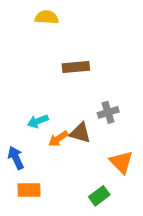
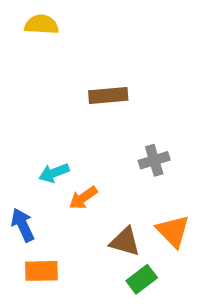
yellow semicircle: (47, 17) -> (41, 25), moved
brown triangle: (80, 133) -> (125, 242), moved

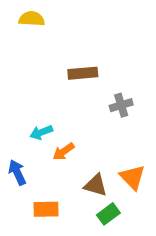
gray cross: (154, 160) -> (121, 105), moved
orange rectangle: (41, 271) -> (46, 209), moved

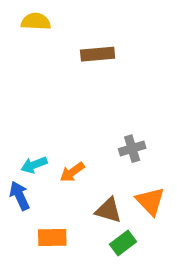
brown rectangle: (83, 73) -> (98, 54), moved
gray cross: (121, 105) -> (132, 149), moved
cyan arrow: (41, 132) -> (34, 165), moved

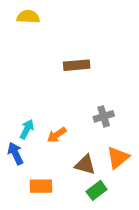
brown rectangle: (98, 54) -> (77, 65), moved
cyan arrow: (34, 165) -> (27, 129), turned 138
orange triangle: (150, 201) -> (118, 158), turned 35

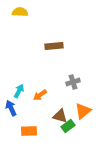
green rectangle: (97, 190) -> (68, 126), moved

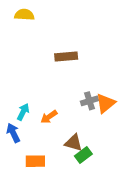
orange triangle: (83, 111) -> (106, 103), moved

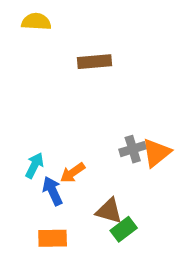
brown rectangle: (66, 57) -> (94, 62), moved
blue arrow: (13, 133) -> (53, 191), moved

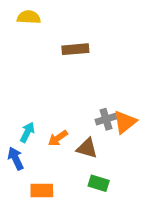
blue arrow: (53, 191) -> (16, 158), moved
brown triangle: (109, 211) -> (87, 148), moved
green rectangle: (124, 229) -> (99, 183), turned 54

